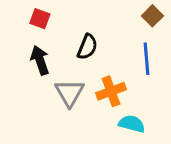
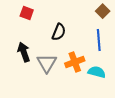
black arrow: (40, 60) -> (24, 52), moved
cyan semicircle: (132, 124) -> (97, 72), moved

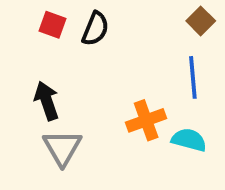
black semicircle: (59, 32) -> (95, 29), moved
gray triangle: (47, 63) -> (62, 148), moved

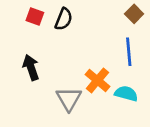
orange cross: (146, 120) -> (97, 80), turned -30
gray triangle: (62, 148) -> (69, 99), moved

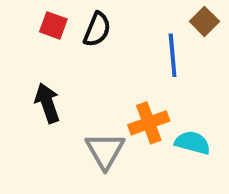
blue line: (129, 52) -> (173, 55), moved
orange cross: (97, 80) -> (149, 123), turned 30

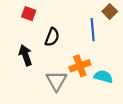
black semicircle: (97, 29) -> (52, 37), moved

